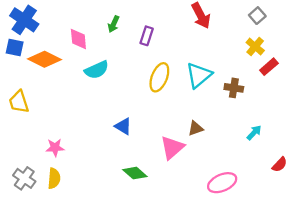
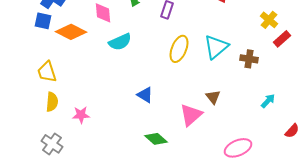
brown triangle: (196, 128) -> (213, 97), turned -49
yellow semicircle: (54, 178) -> (52, 102), moved

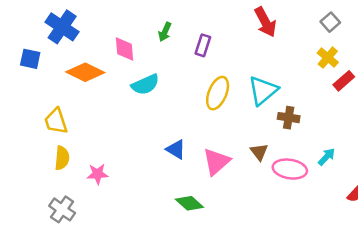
blue square: (43, 21) -> (30, 59), moved
brown cross: (249, 59) -> (289, 118), moved
pink triangle: (191, 115) -> (216, 162), moved
pink ellipse: (238, 148) -> (290, 169), moved, turned 32

